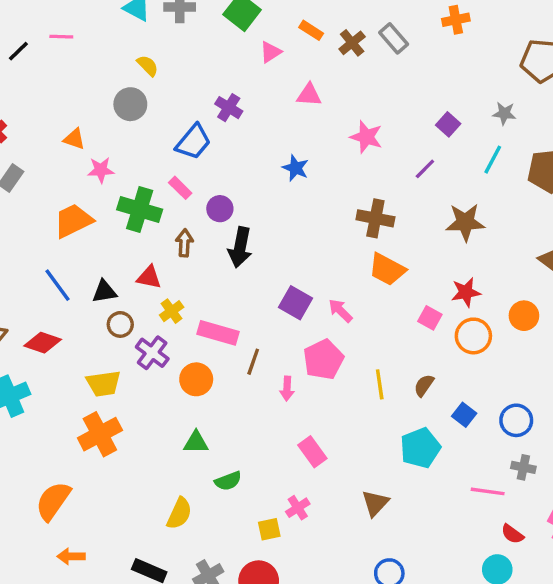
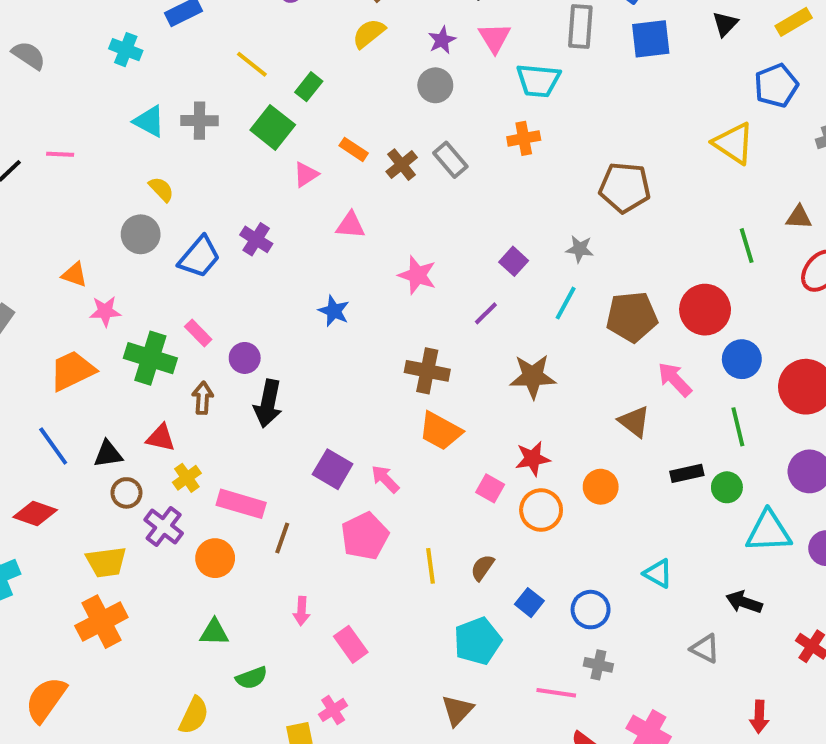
blue trapezoid: (193, 142) -> (199, 257), moved
pink arrow: (287, 389) -> (302, 611), moved
brown triangle: (375, 503) -> (457, 710), moved

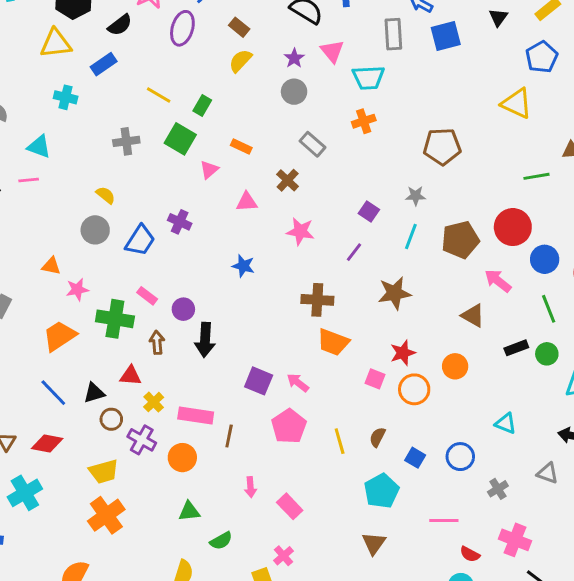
cyan triangle: (149, 121) -> (39, 147), moved
brown cross: (402, 165) -> (288, 180), moved
green line: (747, 246) -> (536, 176), turned -75
gray cross: (598, 665) -> (498, 489), moved, turned -36

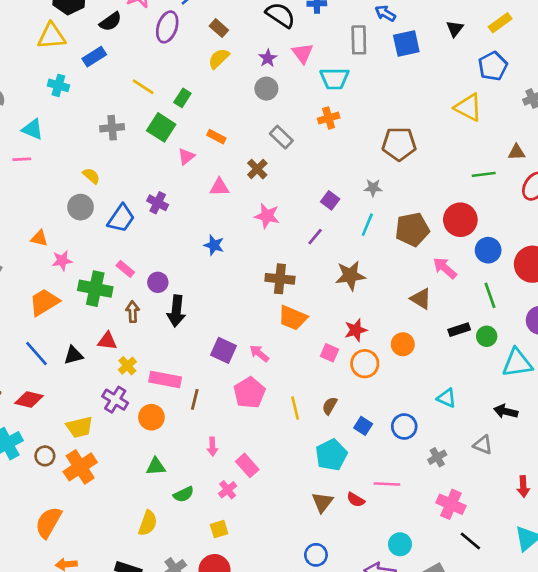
brown circle: (111, 419) -> (45, 456), moved
red semicircle: (470, 554) -> (356, 500), moved
pink cross: (284, 556) -> (228, 490), moved

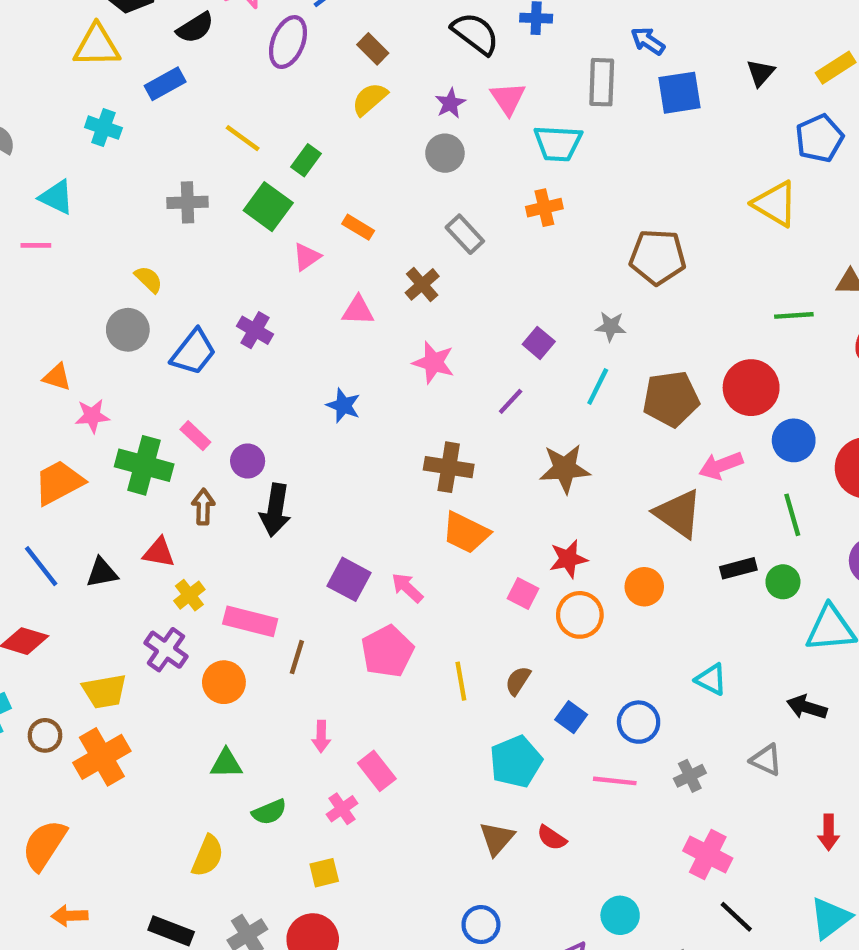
pink arrow: (445, 268) -> (721, 466), turned -65
brown triangle: (421, 299) -> (678, 514), size x1.4
pink line: (387, 484) -> (615, 781), moved

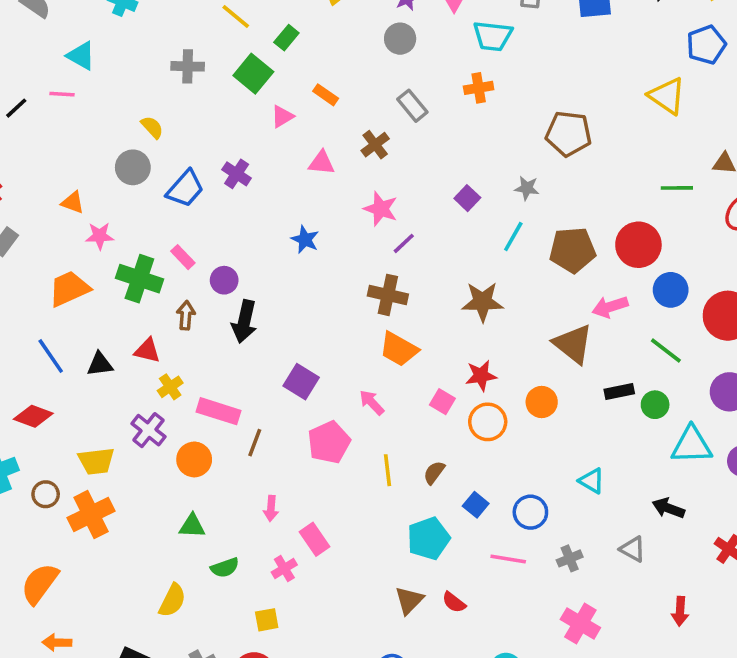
purple line: (511, 401) -> (404, 243), moved
green line: (792, 515) -> (666, 351), turned -40
pink arrow: (407, 588) -> (372, 402), moved

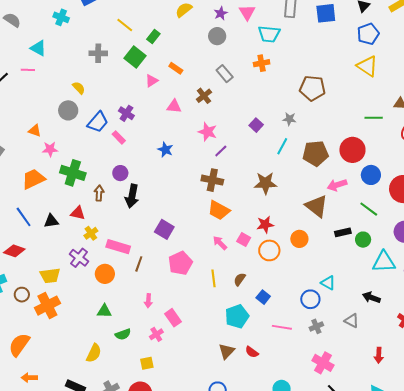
blue pentagon: (706, 45) -> (368, 34), moved
pink rectangle: (183, 257) -> (119, 137), moved
pink arrow: (372, 402) -> (220, 243), moved
blue circle: (530, 512) -> (310, 299), moved

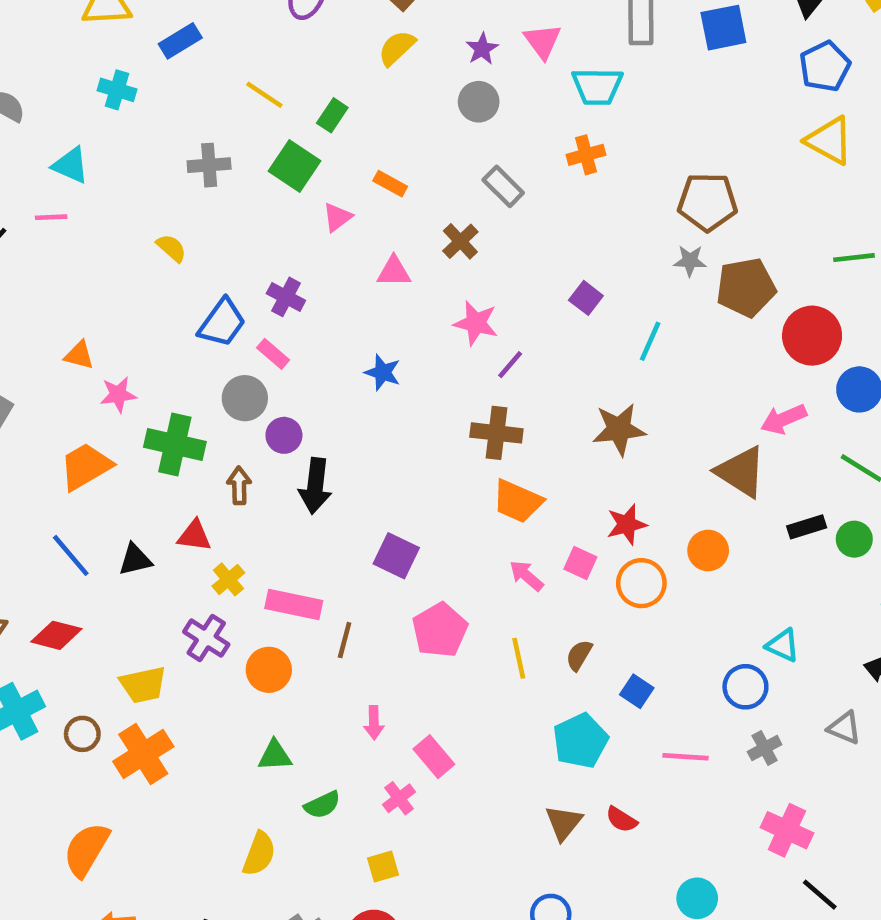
gray circle: (68, 110) -> (245, 398), moved
gray star: (289, 119) -> (690, 261), moved
brown pentagon: (316, 153) -> (746, 287), moved

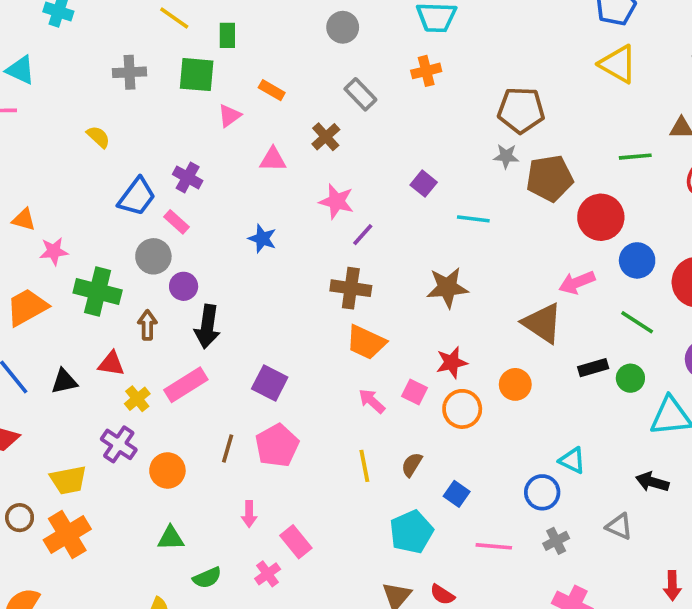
green rectangle: (332, 115) -> (227, 35), turned -35
green square: (294, 166) -> (197, 75), turned -30
cyan line: (650, 341) -> (473, 219), turned 72
pink rectangle: (294, 604) -> (186, 385), moved, turned -45
pink pentagon: (440, 630) -> (277, 445), moved

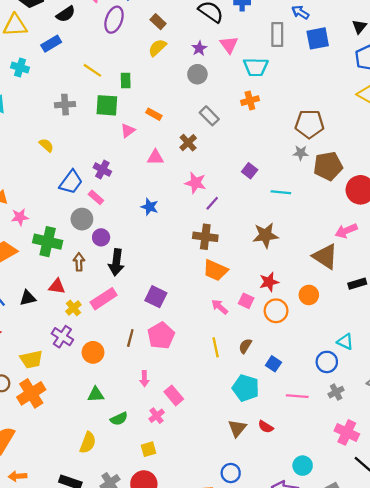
cyan pentagon: (411, 532) -> (246, 388), turned -30

